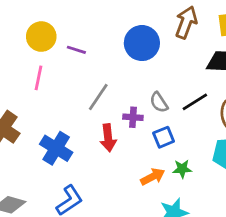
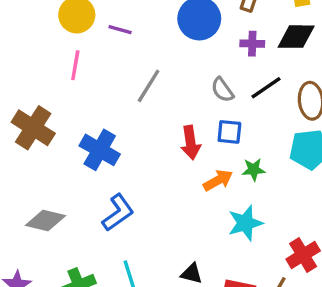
purple cross: (133, 117) -> (252, 44), moved
blue square: (164, 137) -> (229, 132), turned 30
red arrow: (108, 138) -> (191, 143), moved

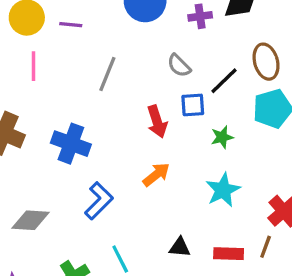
black line: (266, 88) -> (224, 81), moved
orange arrow: (218, 180) -> (156, 175), moved

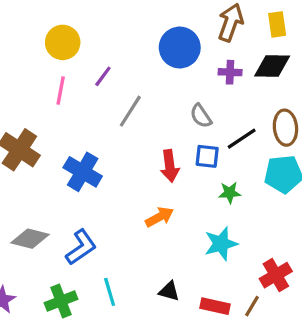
purple line: (71, 25) -> (103, 76), moved, turned -70
blue L-shape: (99, 201) -> (81, 247), moved

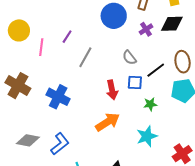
yellow circle: (63, 42) -> (19, 30), moved
purple cross: (230, 72) -> (146, 29), turned -32
orange arrow: (159, 217) -> (108, 122), size x1.4

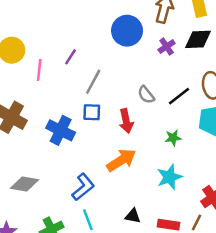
gray semicircle: (129, 58) -> (146, 95), moved
blue square: (135, 82) -> (92, 112), moved
blue L-shape: (60, 144) -> (83, 187), moved

